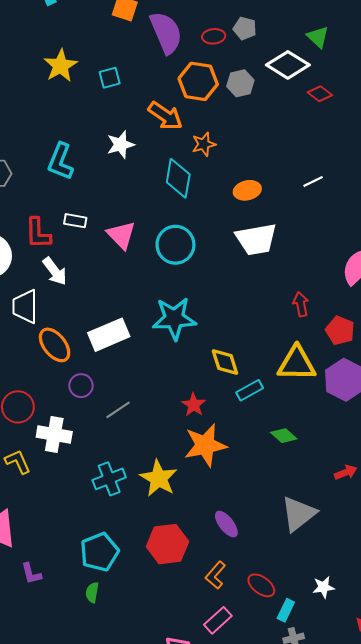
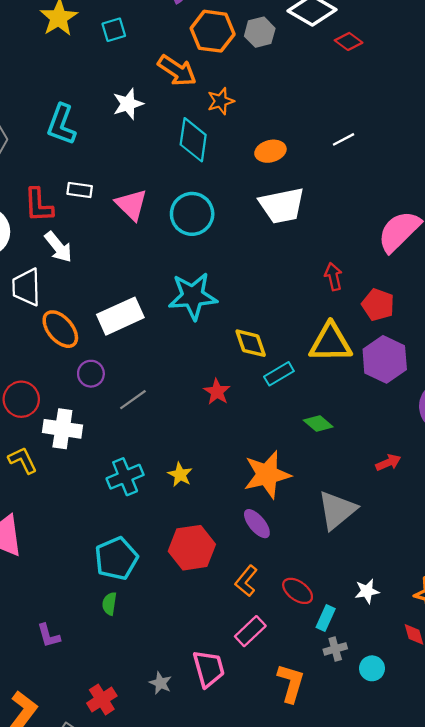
orange star: (205, 445) -> (267, 475), moved
yellow star: (159, 478) -> (180, 475), size x0.6
purple L-shape: (31, 574) -> (49, 636), moved

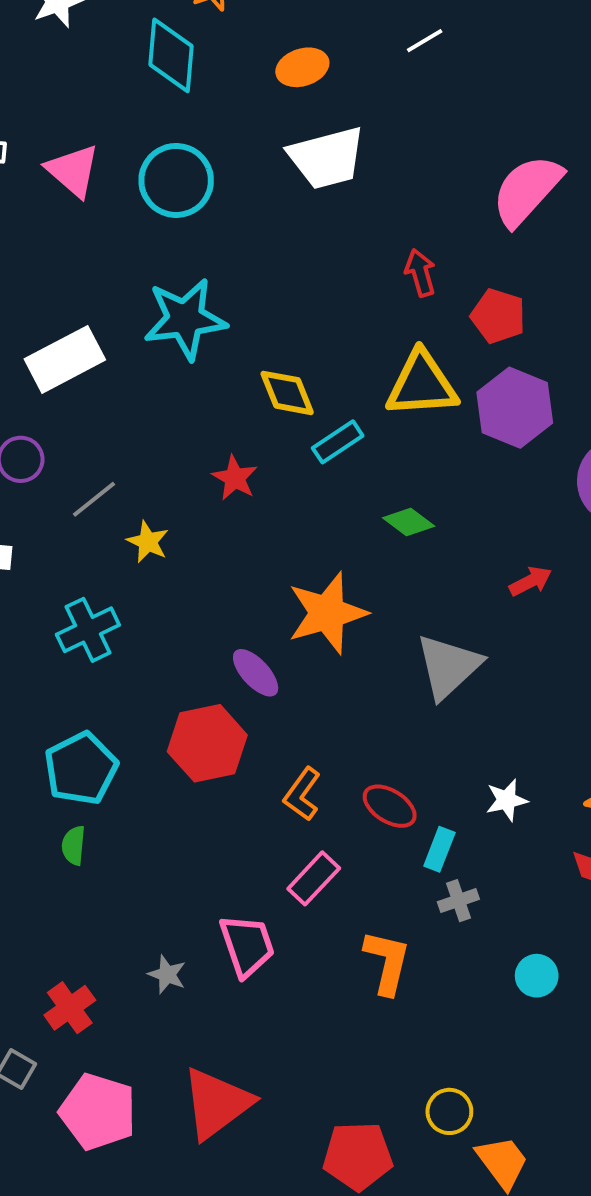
yellow star: (180, 475) -> (148, 542), moved
purple ellipse: (257, 524) -> (256, 673), moved
cyan circle: (372, 668) -> (537, 976), moved

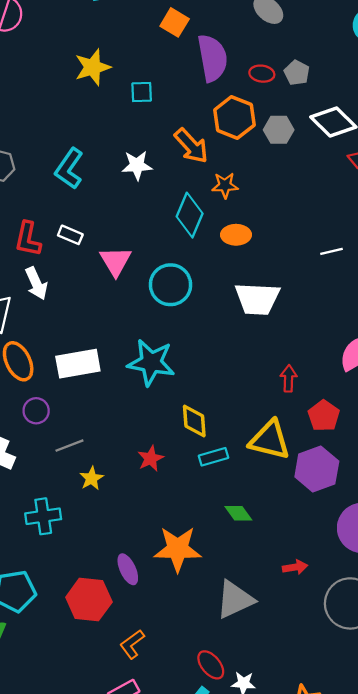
orange ellipse: (302, 67) -> (236, 235), moved
red ellipse: (390, 806) -> (211, 665), moved

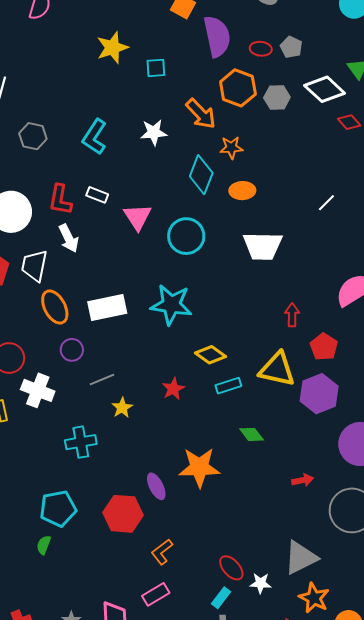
white line: (332, 251) -> (326, 203), turned -30
yellow diamond: (194, 421) -> (211, 355), turned -48
gray triangle: (235, 600) -> (301, 558), moved

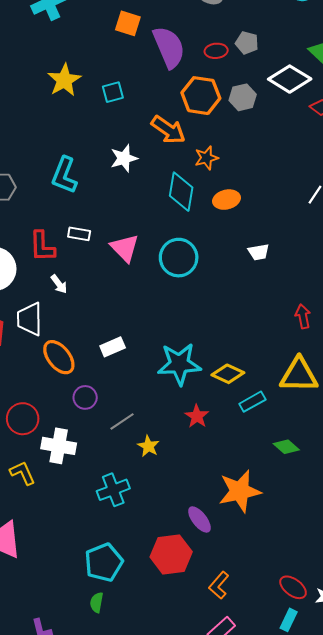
white arrow: (69, 238) -> (59, 284), size x0.7
white trapezoid: (263, 246) -> (259, 252), size x0.5
cyan star: (171, 305) -> (179, 364), moved
white rectangle: (107, 308) -> (113, 347), size x0.6

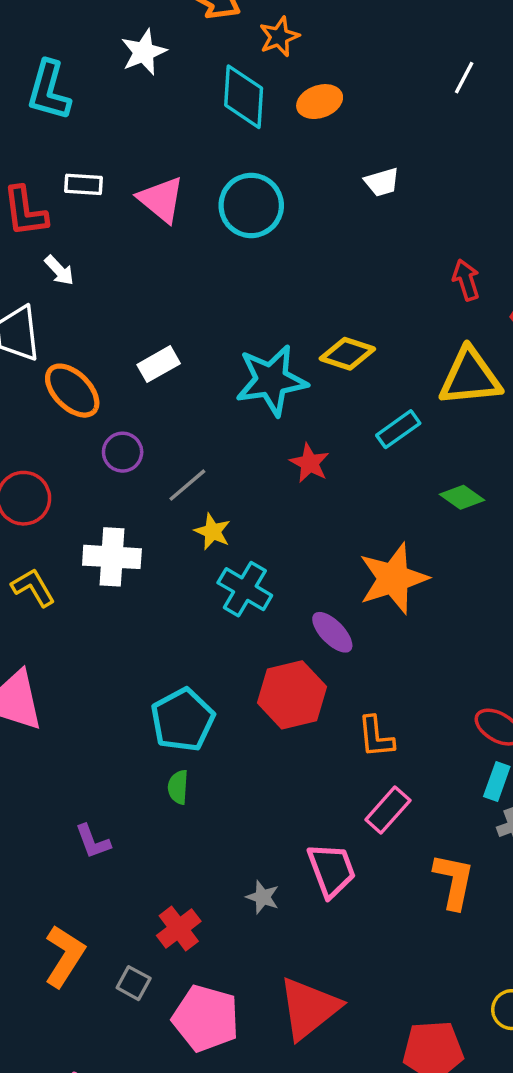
yellow diamond: (228, 374) -> (347, 354), moved
white cross: (59, 446) -> (112, 557), moved
yellow star: (148, 446) -> (213, 532), moved
cyan cross: (113, 490) -> (245, 589), moved, turned -32
orange L-shape: (219, 585) -> (376, 737), turned -40

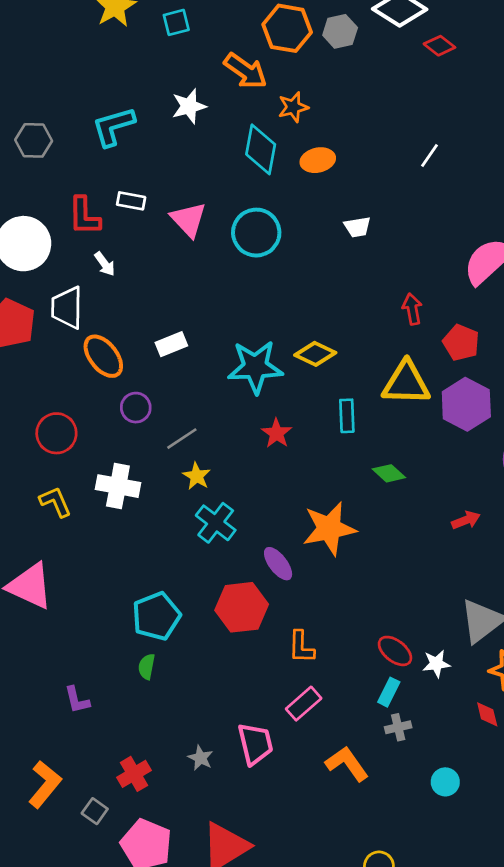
cyan L-shape: (49, 90) -> (113, 127), turned 51
cyan rectangle: (398, 429) -> (347, 416), turned -64
orange L-shape: (454, 881) -> (347, 764), turned -54

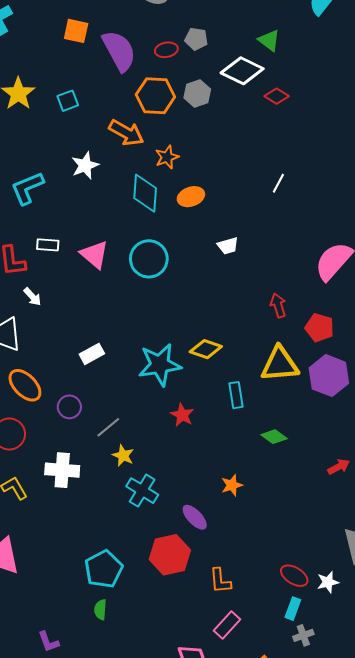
orange ellipse: (103, 356) -> (25, 385), moved
orange star: (329, 529) -> (232, 485), size x0.5

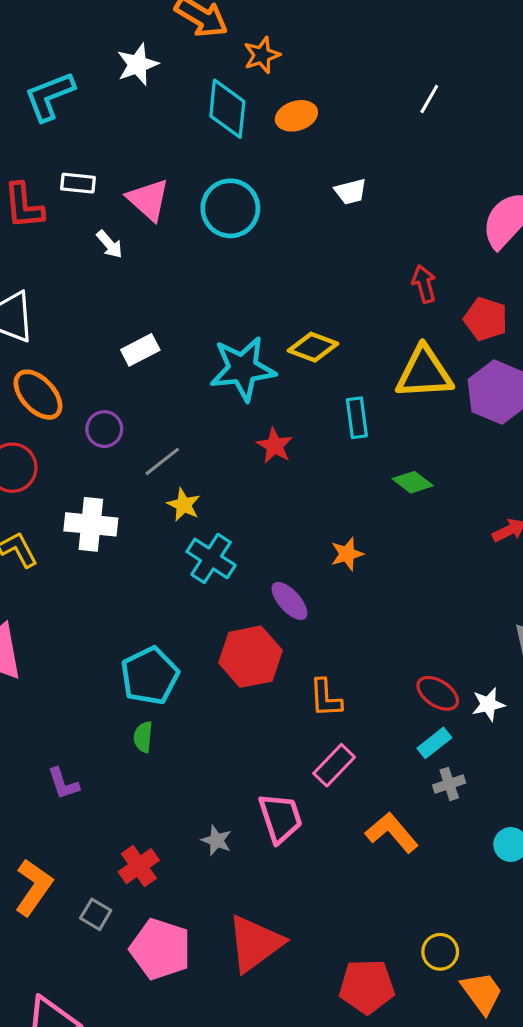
white arrow: (32, 297) -> (109, 244), moved
cyan rectangle: (293, 609) -> (434, 743), turned 30

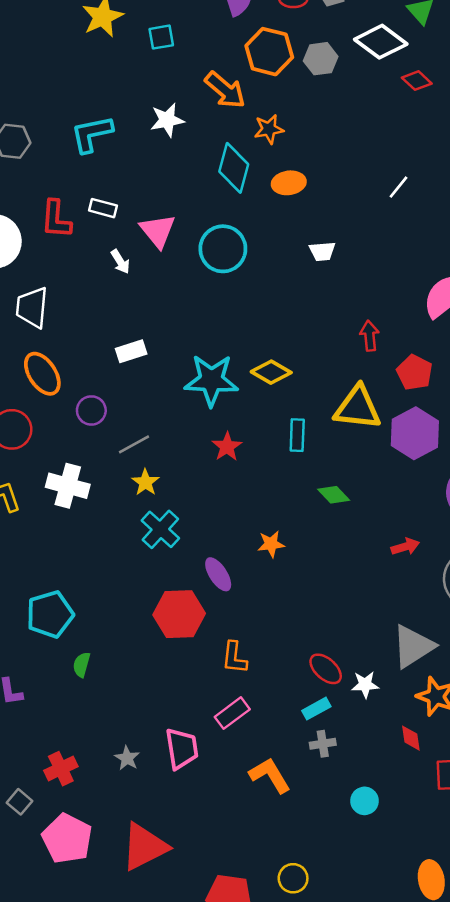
cyan pentagon: (150, 676) -> (50, 614), moved

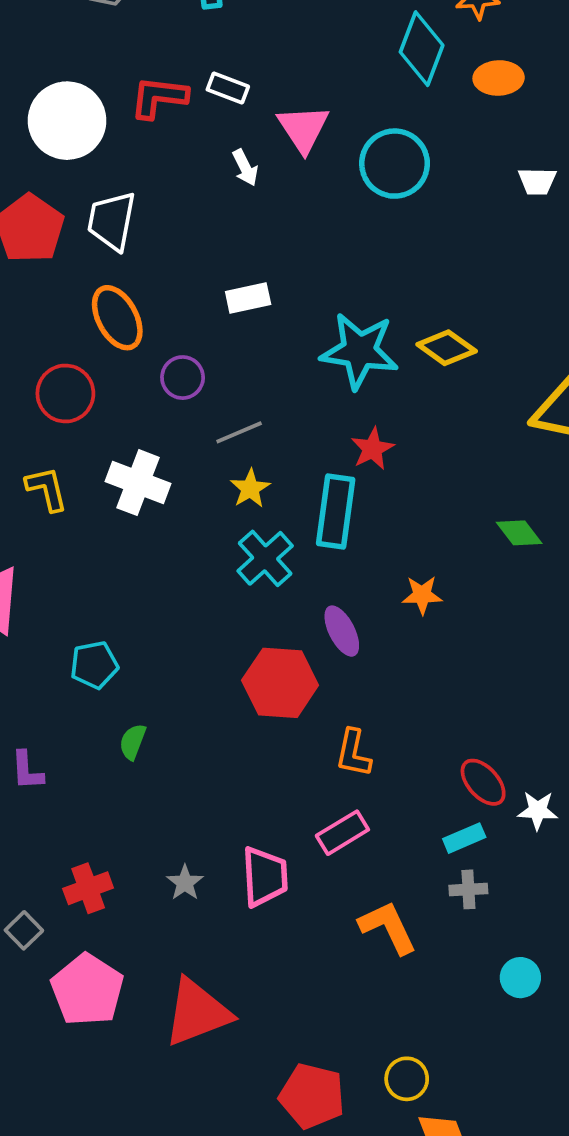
red L-shape: (56, 219) -> (159, 97), turned 87
cyan rectangle: (297, 435) -> (336, 512), moved, size x1.5
cyan pentagon: (50, 614) -> (94, 665), size x0.7

